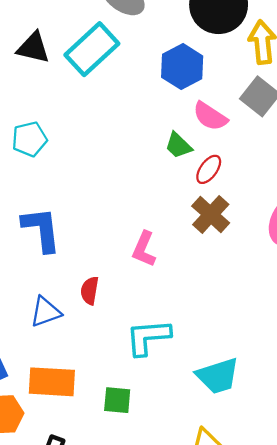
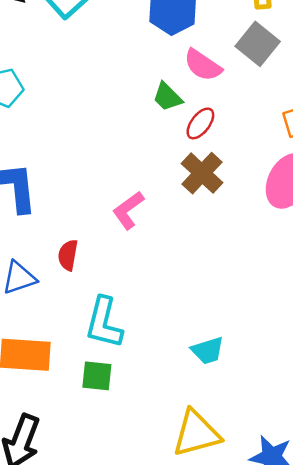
pink L-shape: (144, 249) -> (128, 210), turned 30
cyan L-shape: (148, 337) -> (104, 323), moved, turned -72
cyan trapezoid: (218, 376) -> (208, 350), size x0.7

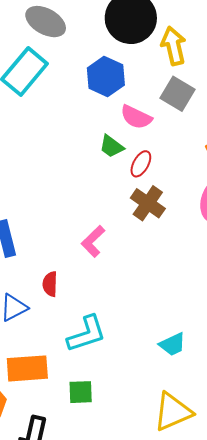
cyan L-shape: (104, 323) -> (87, 334), turned -114
green square: (97, 376) -> (81, 392), moved

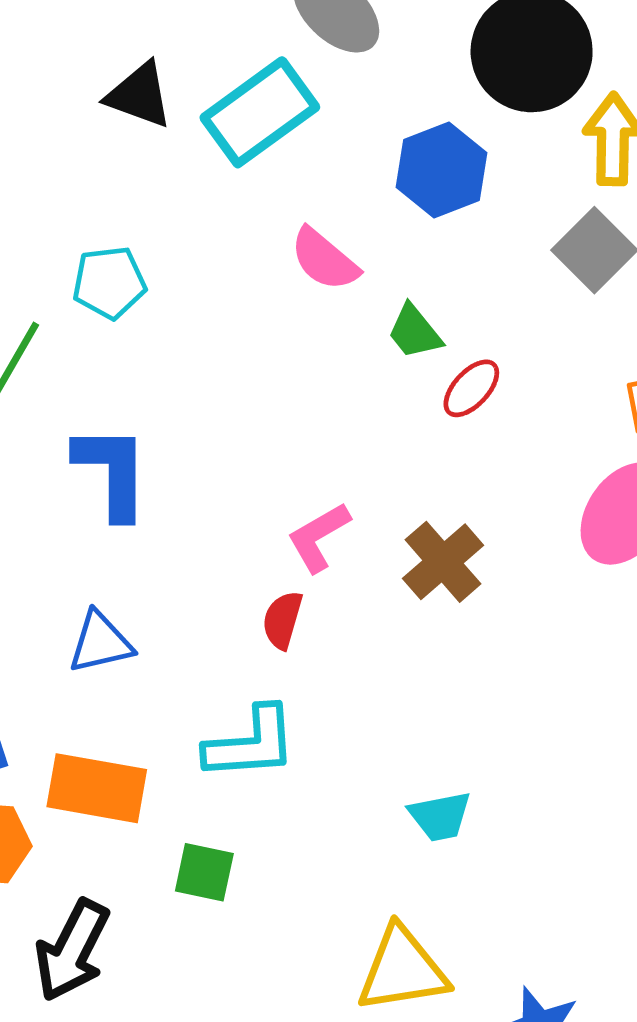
pink semicircle: (136, 117) -> (324, 259), moved
brown cross: (148, 203) -> (443, 562), moved
red semicircle: (50, 284) -> (282, 620), moved

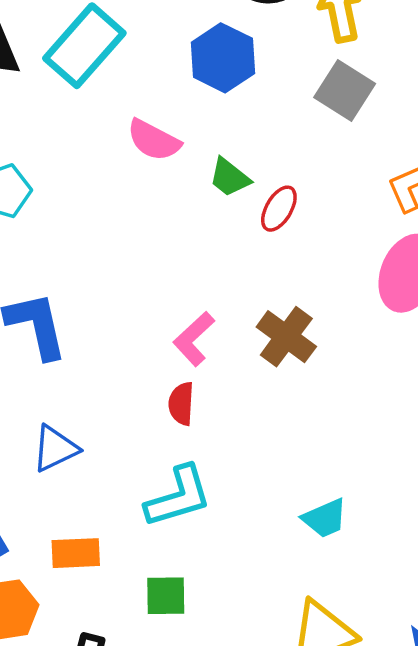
orange rectangle: (97, 788) -> (76, 553), size x0.7

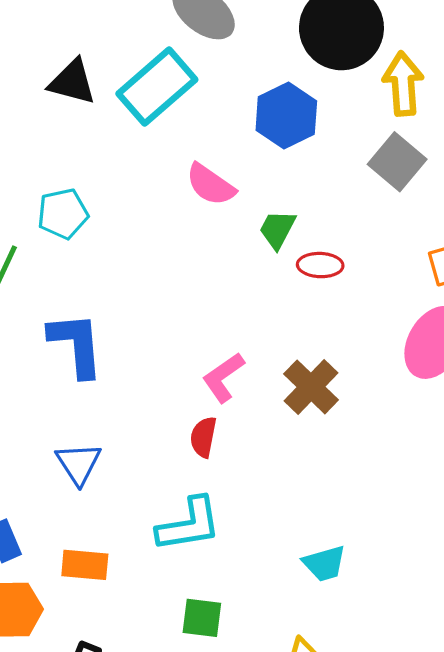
green trapezoid: (229, 177) -> (277, 229), turned 72
red ellipse: (279, 209) -> (320, 265), turned 54
blue triangle: (55, 449) -> (79, 464), turned -45
green square: (166, 596) -> (202, 618), moved

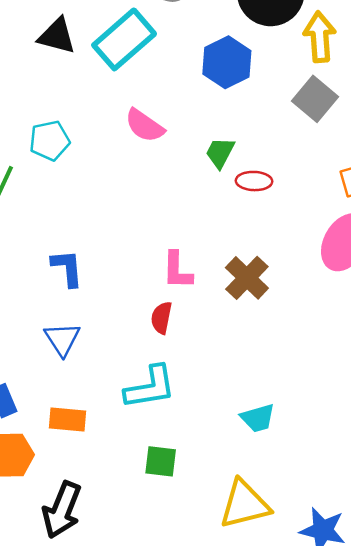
pink semicircle: (211, 185) -> (145, 126), moved
blue L-shape: (76, 345) -> (67, 268), moved, size x0.7
pink L-shape: (223, 377) -> (177, 270), turned -54

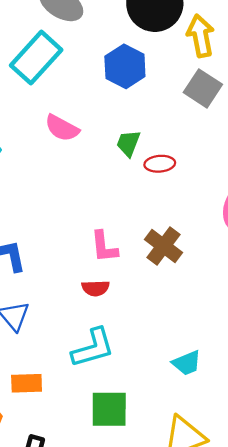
red semicircle: (161, 318) -> (96, 288), turned -96
green square: (161, 461) -> (109, 409), size x1.4

